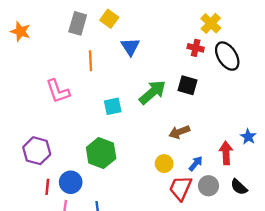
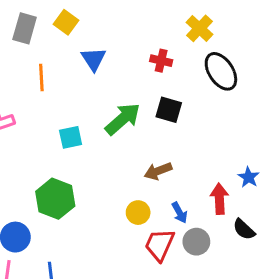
red cross: (196, 48) -> (161, 61), moved
blue arrow: (196, 164) -> (179, 213), turned 112
black semicircle: (239, 187) -> (244, 229), moved

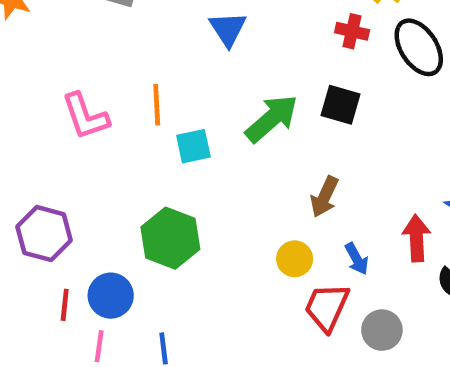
red cross: (161, 61) -> (352, 31), moved
orange line: (41, 77) -> (157, 105), moved
brown arrow: (158, 171) -> (324, 197), turned -44
gray circle: (196, 242) -> (382, 330), moved

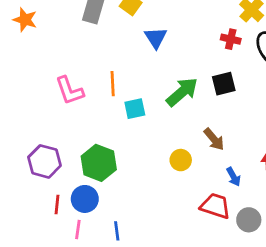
black square: (341, 105) -> (224, 84), turned -30
brown arrow: (324, 197) -> (214, 139), turned -65
green hexagon: (170, 238) -> (99, 163), moved
yellow circle: (295, 259) -> (181, 160), moved
red trapezoid: (327, 307) -> (215, 206), turned 84

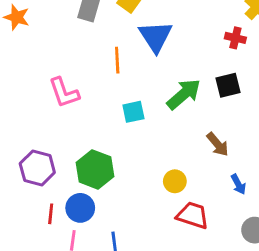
blue triangle: (156, 38) -> (156, 36), size x1.4
orange line: (113, 84) -> (117, 60), moved
yellow circle: (181, 160) -> (175, 181), moved
red trapezoid: (215, 206) -> (193, 215), moved

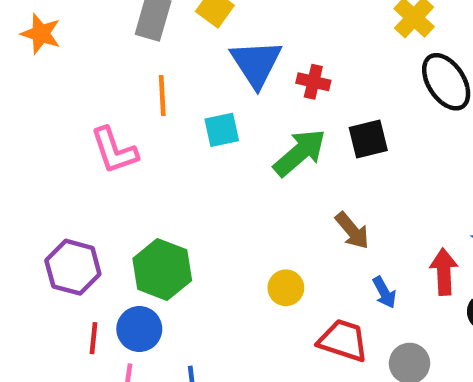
red cross: (235, 38) -> (313, 82), moved
orange line: (117, 60) -> (162, 95), moved
cyan square: (133, 112) -> (222, 130), moved
red trapezoid: (193, 215) -> (343, 340), moved

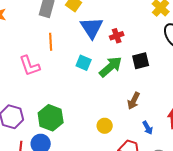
red cross: (313, 82) -> (117, 36), turned -32
cyan square: (222, 130) -> (84, 63), moved, turned 35
brown arrow: (352, 231) -> (134, 101), turned 66

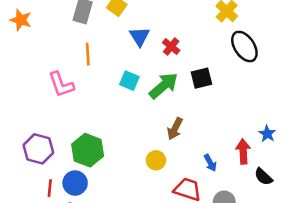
blue triangle: (92, 28) -> (140, 36), size x0.7
red cross: (117, 36) -> (171, 47), turned -32
brown arrow: (134, 101) -> (175, 129), moved

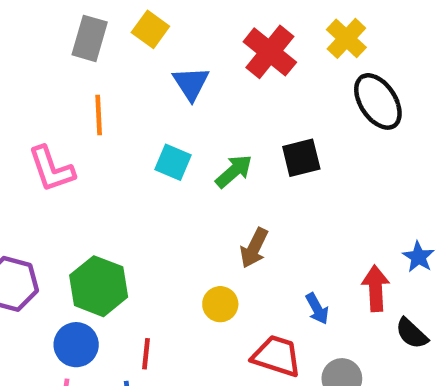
red cross: (171, 47) -> (270, 52), moved, size x1.6
green arrow: (164, 86) -> (234, 171), size x0.7
red line: (50, 188) -> (146, 354), moved

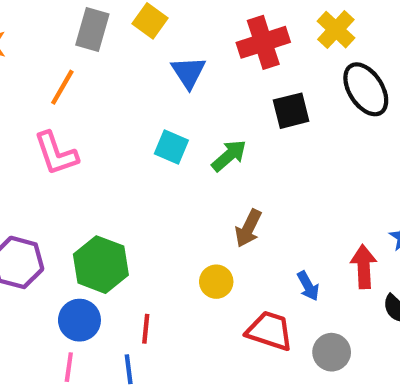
red cross: (270, 52) -> (263, 42), turned 33
orange line: (99, 115) -> (62, 87), moved, turned 33
black square: (301, 158) -> (291, 111), moved

